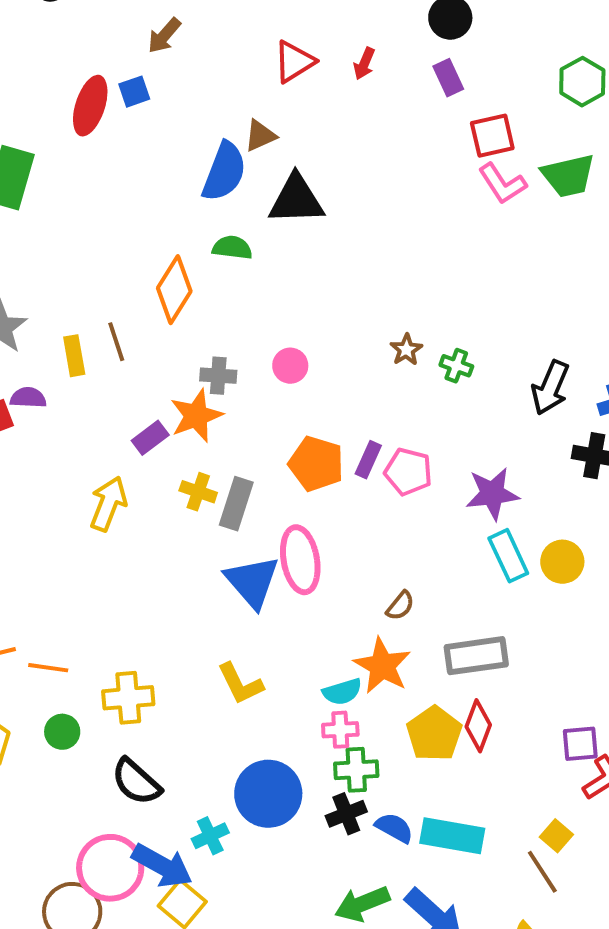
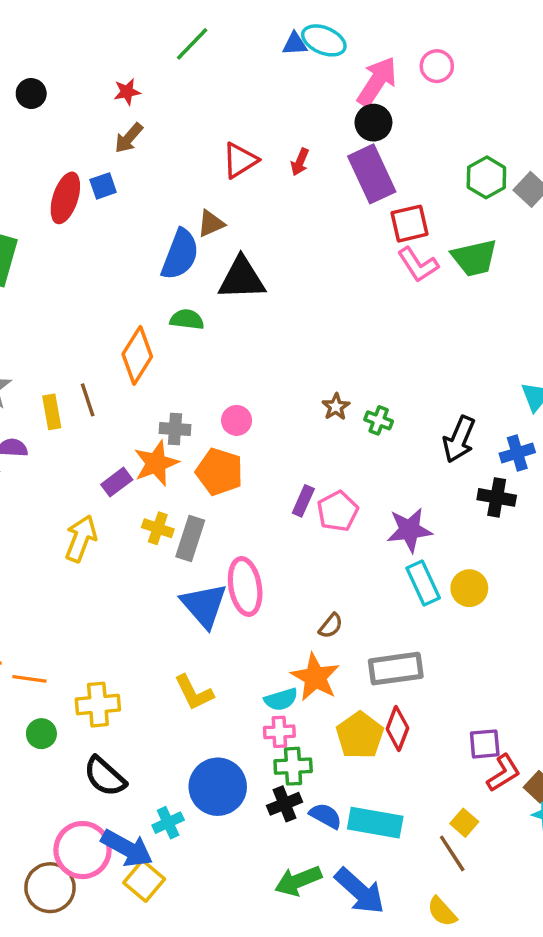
purple rectangle: (448, 78) -> (372, 174), size x1.8
orange pentagon: (316, 464) -> (219, 472), moved
pink pentagon: (408, 472) -> (338, 511), turned 30

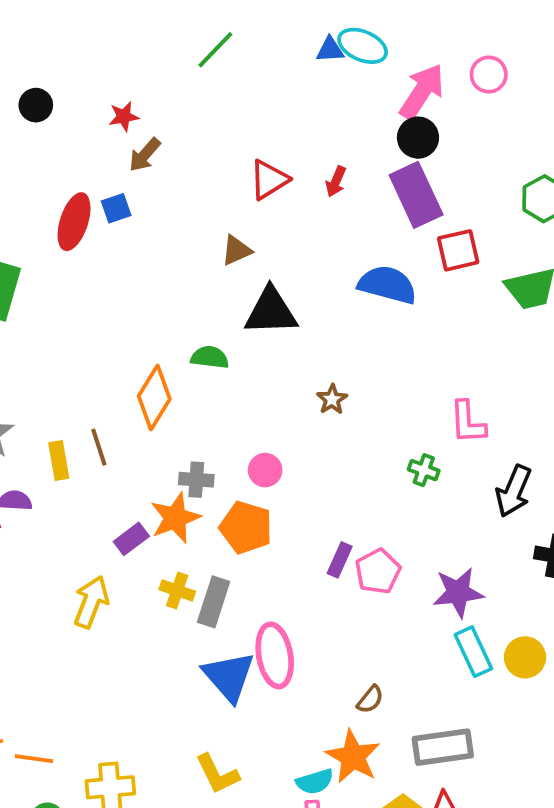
red star: (127, 92) -> (124, 117), moved
blue semicircle: (180, 254) -> (387, 285), moved, turned -96
pink L-shape: (418, 265) -> (468, 422), moved, turned 30
brown star: (336, 407) -> (332, 399), moved

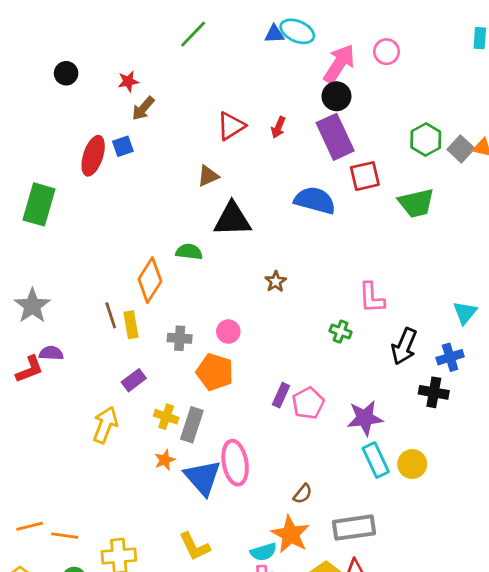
yellow rectangle: (59, 461) -> (131, 325), moved
orange star: (175, 518) -> (165, 460), moved, size x0.6

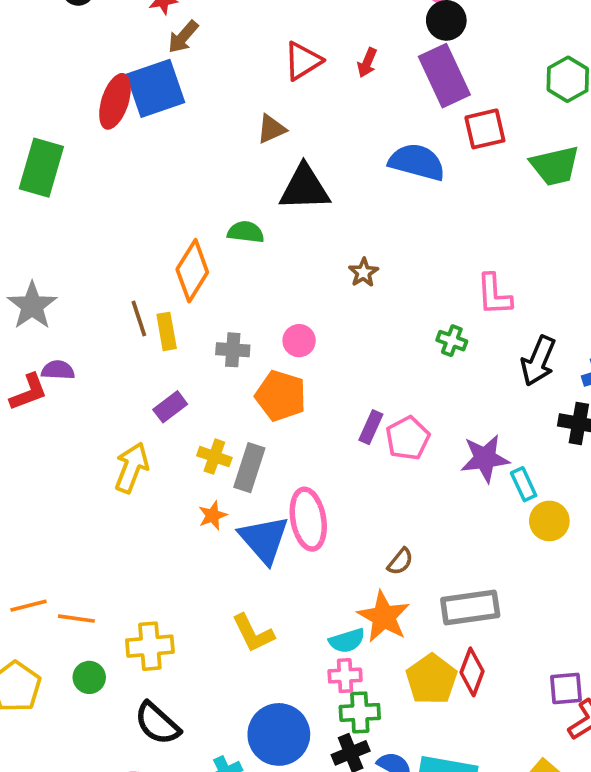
blue square: (123, 146) -> (155, 88), size x2.0
cyan rectangle: (376, 460) -> (524, 484), moved, size x0.7

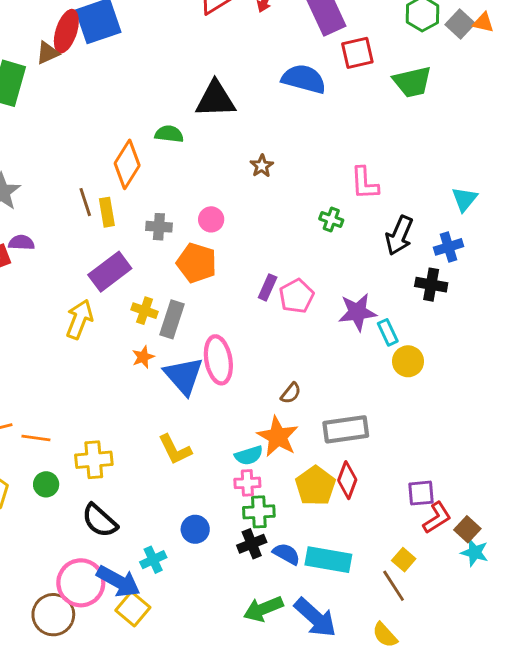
brown triangle: (271, 129) -> (48, 53), moved
purple rectangle: (170, 407) -> (110, 272), size x1.6
blue circle: (279, 734) -> (195, 529), size x0.6

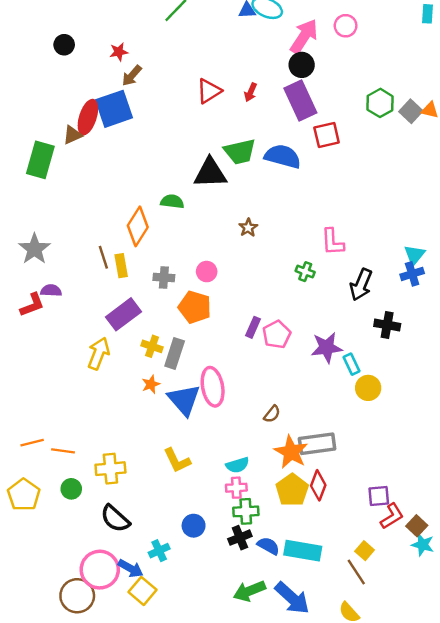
green trapezoid: (412, 82) -> (240, 152), moved
blue cross: (449, 247) -> (412, 274), moved
orange star: (278, 437) -> (291, 452), moved
blue arrow: (118, 581) -> (131, 568), size x0.7

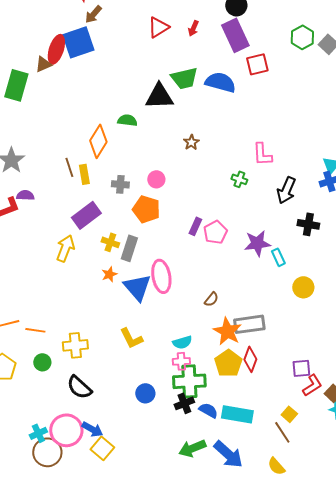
yellow circle: (368, 388) -> (303, 287), moved
green cross: (246, 511) -> (189, 381), size x1.5
cyan cross: (159, 551) -> (38, 433), moved

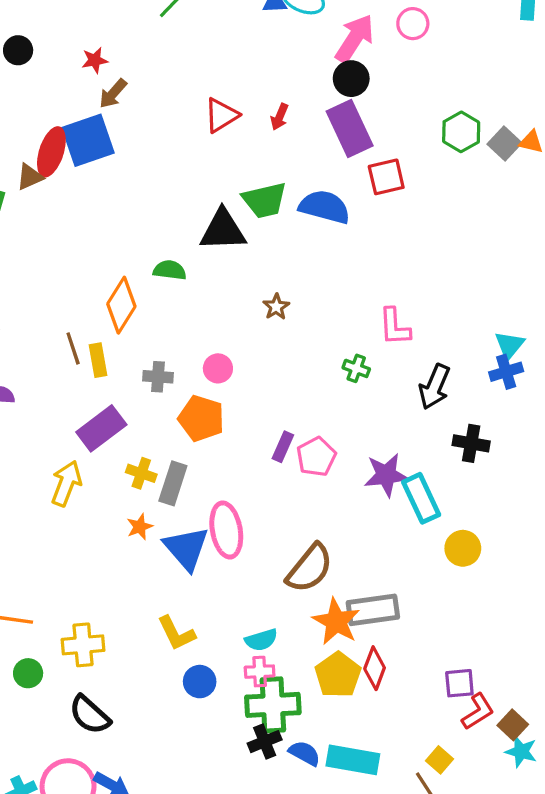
cyan rectangle: (278, 257) -> (421, 498), size x1.6
brown semicircle: (211, 299) -> (310, 568), size x2.0
blue circle: (145, 393) -> (200, 682), moved

